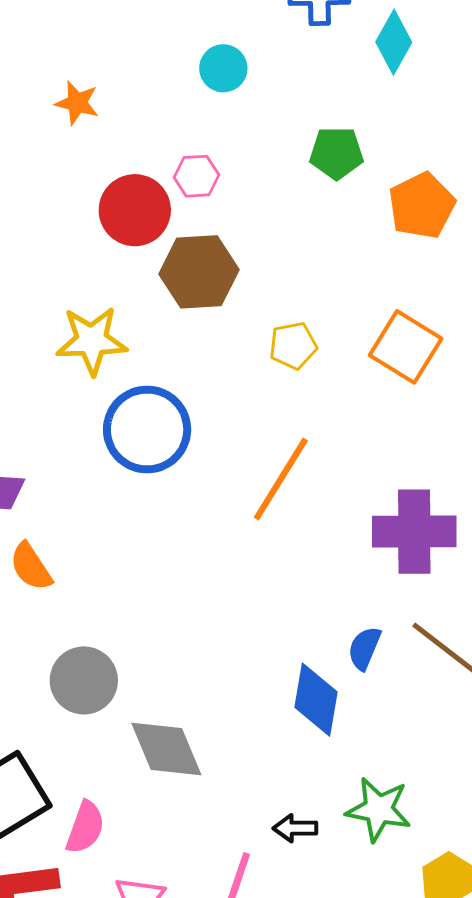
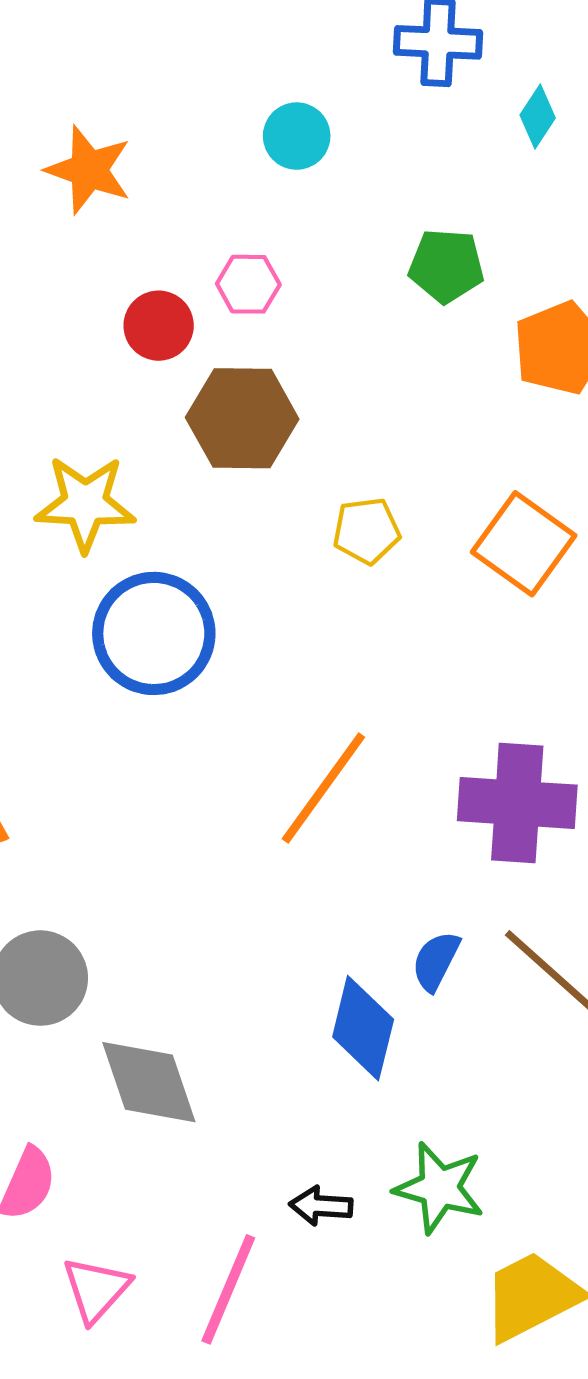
cyan diamond: (394, 42) -> (538, 116), size x0.7
orange star: (77, 103) -> (89, 170), size x1.4
red circle: (135, 210) -> (159, 326), size x0.7
orange line: (281, 479) -> (323, 788), moved

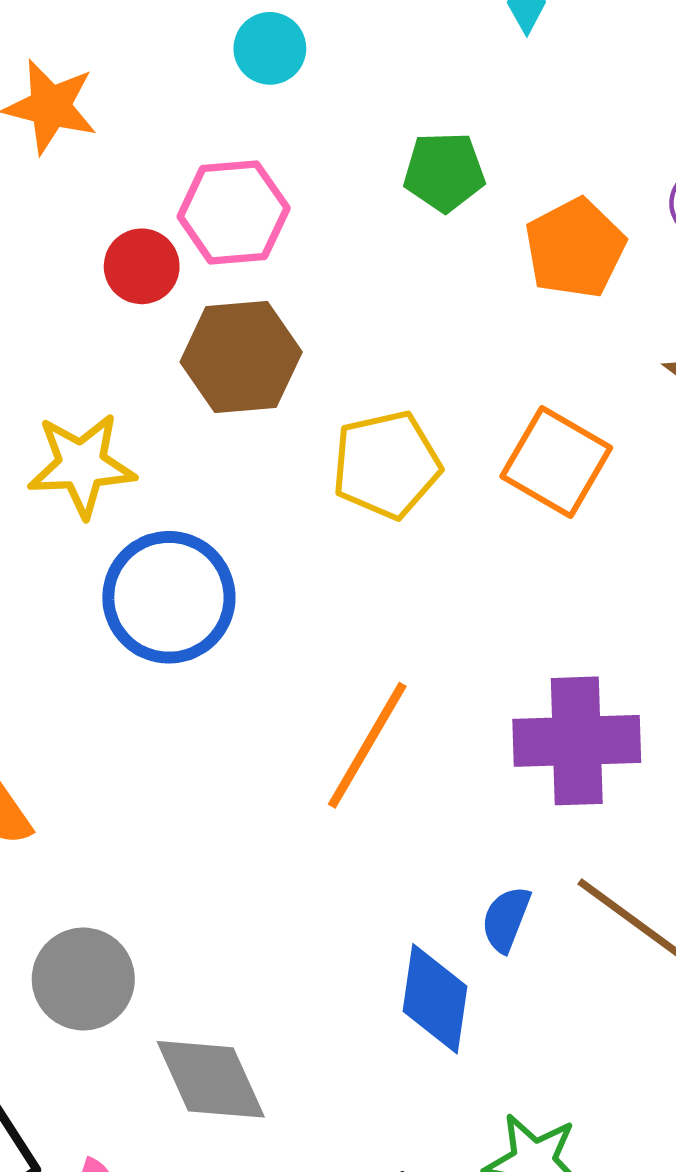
pink hexagon: (248, 284) -> (234, 212), size x1.6
yellow pentagon: (366, 531) -> (386, 465), size x1.5

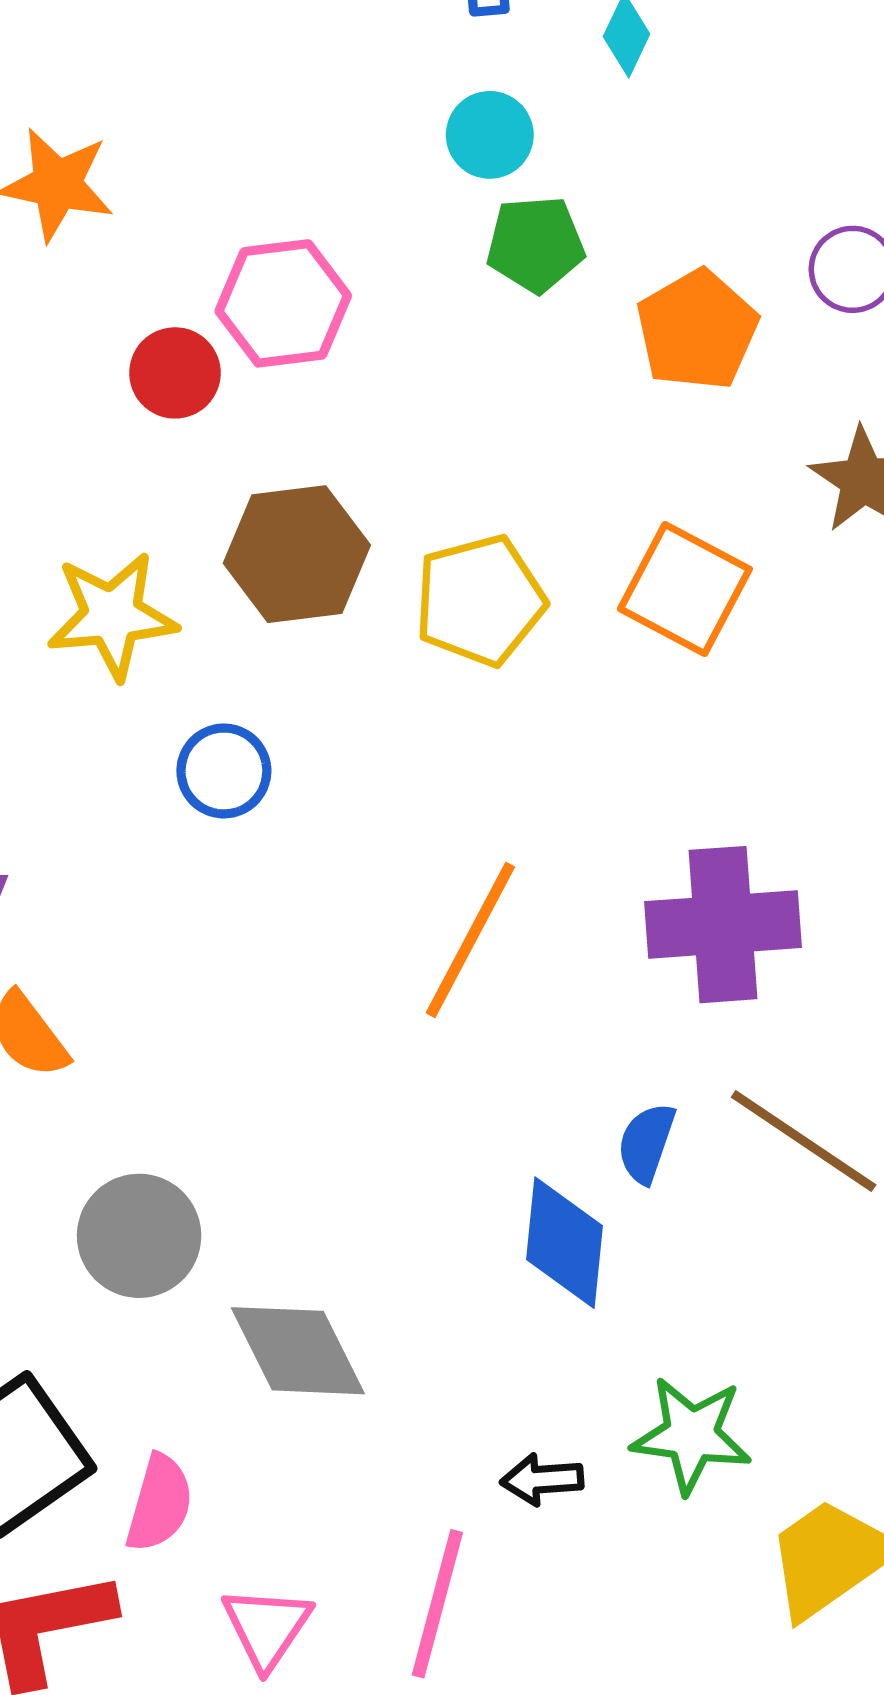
cyan circle: (270, 48) -> (490, 135), moved
brown hexagon: (241, 357) -> (297, 554), moved
blue circle: (169, 597) -> (224, 771), size x0.6

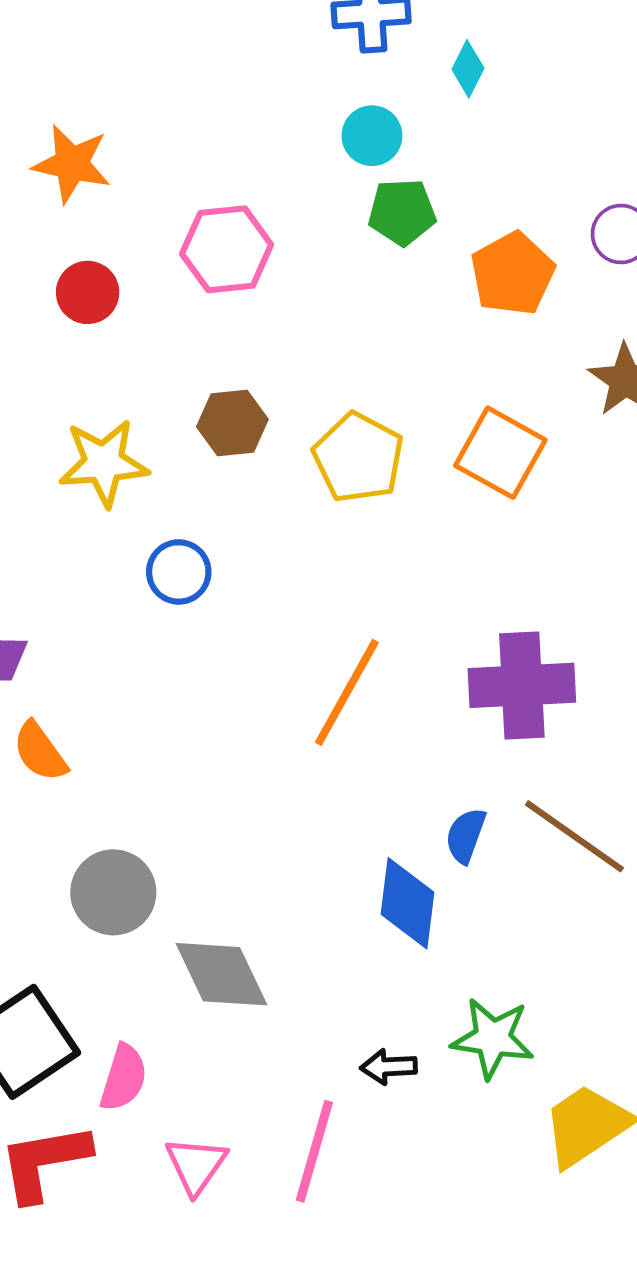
red circle: (175, 373) -> (88, 292), moved
brown hexagon: (297, 554) -> (232, 423), size x0.7
yellow pentagon: (480, 600) -> (358, 458), turned -30

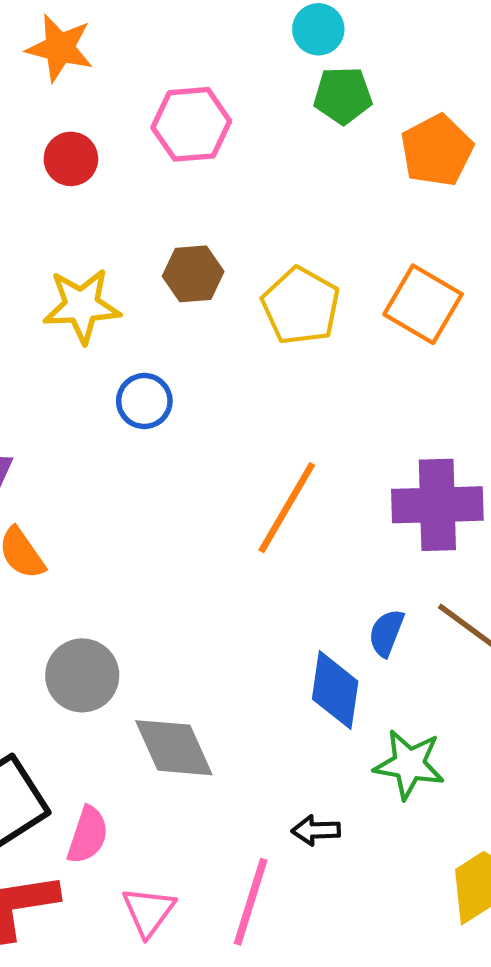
green star: (493, 1038) -> (409, 764), moved

